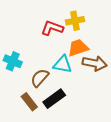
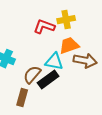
black rectangle: (54, 99) -> (48, 80), moved
brown rectangle: (29, 102) -> (22, 98), turned 54

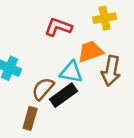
yellow cross: (66, 20) -> (105, 18), moved
brown arrow: (85, 61) -> (111, 71), turned 90

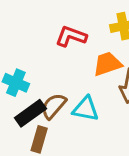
cyan triangle: (71, 72) -> (86, 109), moved
black rectangle: (63, 95) -> (30, 113), moved

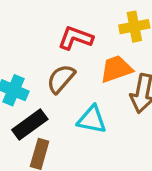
brown semicircle: (54, 106) -> (61, 79), moved

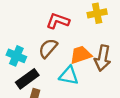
orange trapezoid: (116, 69) -> (81, 55), moved

